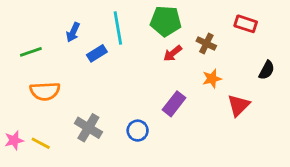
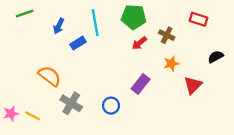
green line: (31, 52) -> (25, 14), moved
black semicircle: (267, 70) -> (216, 57), turned -147
orange semicircle: (45, 91) -> (50, 76), moved, turned -140

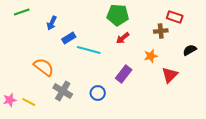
cyan line: (95, 23) -> (89, 50), moved, turned -65
brown cross: (167, 35) -> (161, 31), moved, turned -32

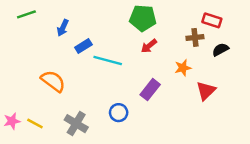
black semicircle: (190, 50) -> (220, 50), moved
gray cross: (63, 91) -> (76, 124), moved

